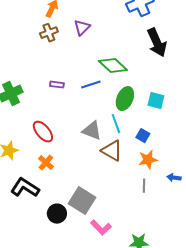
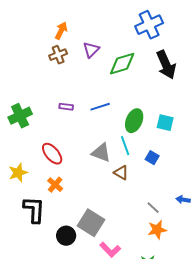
green diamond: (113, 66) -> (122, 64), moved, turned -60
brown triangle: (112, 151) -> (121, 173), size x0.7
orange star: (148, 160) -> (157, 230), moved
gray line: (144, 186) -> (153, 208), turned -48
black L-shape: (25, 188) -> (34, 210), turned 60

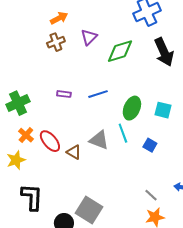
orange arrow: (61, 31) -> (59, 18), turned 36
brown triangle: (121, 173) -> (74, 152), moved
orange cross: (55, 185) -> (26, 135), moved

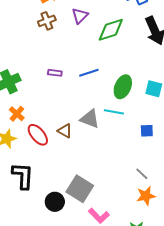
cyan line: (123, 133) -> (114, 112), turned -60
red ellipse: (50, 141) -> (38, 135), moved
blue square: (150, 145) -> (147, 131), moved, turned -32

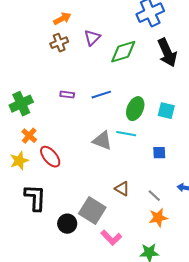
brown triangle: (65, 131) -> (122, 189), moved

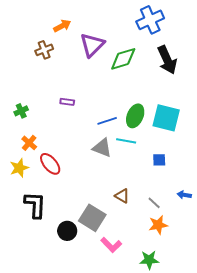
purple triangle: (92, 38) -> (92, 45), size x1.5
brown cross: (59, 43) -> (44, 50), moved
blue line: (101, 95) -> (107, 121), moved
green cross: (21, 104) -> (21, 111), size x0.6
cyan square: (166, 111) -> (166, 118), size x1.6

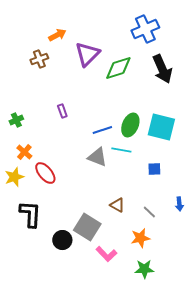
purple rectangle: (67, 102) -> (62, 111), turned 64
blue arrow: (184, 195) -> (179, 204), turned -104
orange star: (158, 225) -> (140, 238), moved

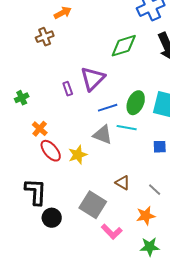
purple triangle: (87, 54) -> (93, 79), moved
orange cross: (24, 152) -> (40, 129), moved
yellow star: (14, 177) -> (78, 155), moved
black circle: (62, 240) -> (52, 218), moved

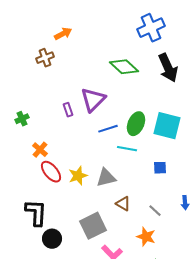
green diamond: (124, 46) -> (124, 67), turned 60
gray triangle: (103, 135) -> (106, 178), moved, turned -35
gray square: (93, 205) -> (93, 226), turned 32
orange star: (146, 216) -> (146, 237), turned 30

